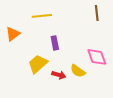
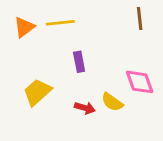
orange triangle: (13, 34) -> (24, 27), moved
yellow trapezoid: (38, 64) -> (37, 92), moved

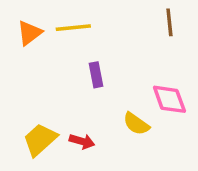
yellow trapezoid: (37, 92) -> (40, 140), moved
red arrow: (85, 108) -> (82, 141), moved

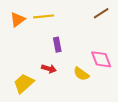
brown line: (169, 22) -> (101, 13), turned 63
red arrow: (82, 141) -> (49, 69), moved

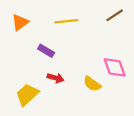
yellow line: (44, 16) -> (66, 21), moved
purple rectangle: (57, 45) -> (46, 51), moved, turned -48

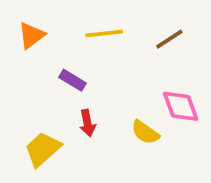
brown line: (115, 15) -> (169, 39), moved
red arrow: (56, 78) -> (87, 123), turned 63

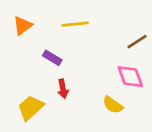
brown line: (169, 39) -> (137, 42), moved
yellow semicircle: (145, 132) -> (113, 105), moved

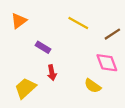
yellow line: (75, 24) -> (78, 23), moved, turned 35

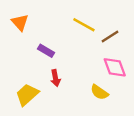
orange triangle: (19, 21) -> (20, 22), turned -35
brown line: (112, 34) -> (110, 37), moved

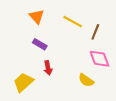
orange triangle: (20, 22) -> (37, 16), moved
brown line: (110, 37) -> (95, 32), turned -35

